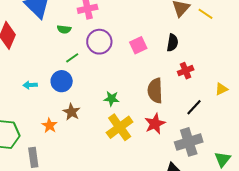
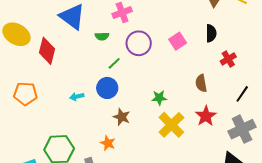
brown semicircle: (155, 91) -> (201, 83), size x0.7
orange star: (50, 125) -> (108, 143), moved

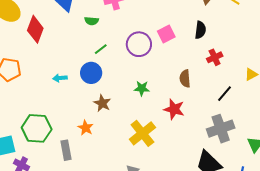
purple circle: (139, 43) -> (139, 44), moved
red star: (206, 116) -> (174, 109), moved, turned -30
yellow cross: (171, 125) -> (142, 133), moved

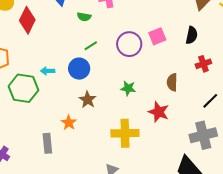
green hexagon: (37, 128) -> (23, 88), moved
yellow cross: (142, 133) -> (125, 133), turned 32

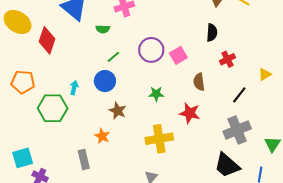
pink square: (157, 36) -> (178, 55), moved
cyan arrow: (48, 71) -> (74, 88), turned 112

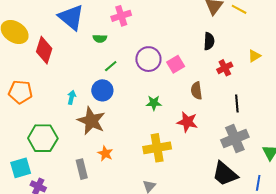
yellow triangle: (265, 74) -> (254, 56), moved
black line: (239, 95) -> (237, 103), turned -42
green hexagon: (53, 108) -> (43, 138), moved
brown star: (118, 111) -> (91, 121), moved, size x1.6
orange star: (102, 136) -> (105, 153), moved

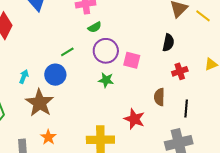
green semicircle: (100, 38) -> (95, 27), moved, turned -40
pink square: (176, 64) -> (132, 60), turned 36
brown semicircle: (196, 91) -> (159, 97), moved
green star: (154, 103) -> (106, 80), moved

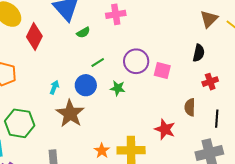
green semicircle: (95, 27) -> (83, 33), moved
green star: (106, 80) -> (118, 88), moved
orange star: (48, 137) -> (102, 151), moved

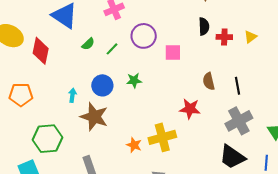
green semicircle: (83, 33) -> (88, 44), moved
purple circle: (136, 61) -> (144, 36), moved
green line: (98, 63) -> (112, 49), moved
red cross: (210, 82) -> (224, 37), moved, turned 35

